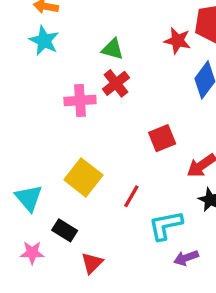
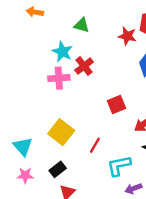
cyan star: (44, 41) -> (62, 52), moved
green triangle: (113, 49) -> (82, 25), moved
black rectangle: (65, 230) -> (58, 169), moved, turned -70
pink star: (32, 253) -> (25, 175), moved

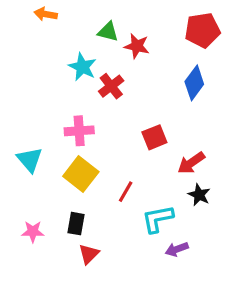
red star: (127, 36) -> (137, 46), moved
pink cross: (59, 78) -> (79, 131), moved
cyan triangle: (23, 147) -> (30, 160), moved
black rectangle: (58, 169) -> (76, 224), turned -42

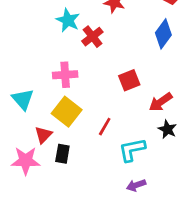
pink star: (33, 232) -> (26, 161), size x1.5
purple arrow: (177, 249) -> (136, 185), moved
red triangle: (89, 254) -> (43, 135), moved

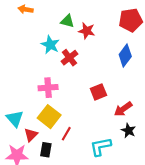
cyan triangle: (23, 99) -> (15, 119), moved
red line: (105, 127) -> (66, 134), moved

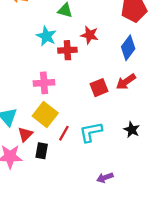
red star: (87, 31) -> (90, 35), moved
red cross: (69, 58) -> (67, 50), turned 35
red arrow: (123, 109) -> (126, 82), moved
cyan L-shape: (101, 147) -> (91, 132), moved

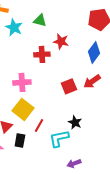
cyan star: (46, 36) -> (14, 27), moved
black star: (132, 130) -> (75, 122), moved
cyan L-shape: (91, 132) -> (59, 138), moved

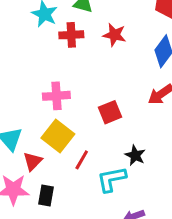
red cross: (42, 54) -> (71, 35), moved
red square: (69, 86) -> (110, 112), moved
black rectangle: (20, 140) -> (46, 196), moved

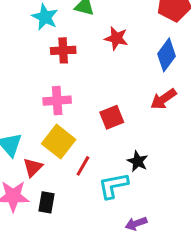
red cross: (71, 35) -> (63, 50), moved

